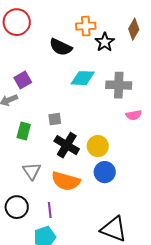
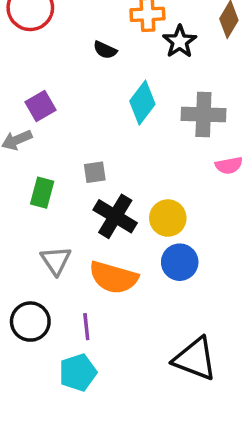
black semicircle: (61, 47) -> (105, 50), size x0.6
cyan diamond: (83, 78) -> (142, 103), turned -55

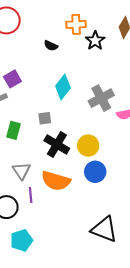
cyan diamond: (142, 103) -> (63, 87), moved
gray cross: (203, 114) -> (101, 98), moved, turned -30
purple line: (86, 327) -> (31, 195), moved
cyan pentagon: (78, 372) -> (22, 240), moved

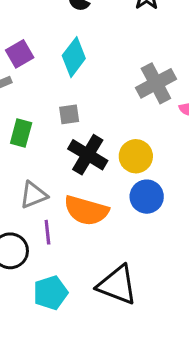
cyan diamond: (63, 87) -> (74, 57), moved
gray triangle: (22, 171) -> (33, 195), turned 42
black triangle: (104, 229) -> (117, 285), moved
cyan pentagon: (22, 240) -> (51, 293), moved

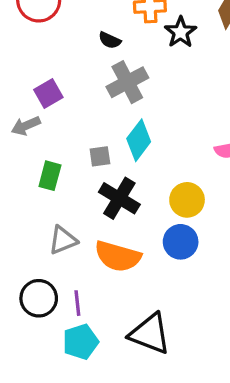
cyan diamond: (74, 57) -> (139, 140), moved
gray cross: (156, 83) -> (127, 82), moved
yellow circle: (136, 156) -> (187, 200), moved
purple line: (47, 232) -> (77, 303), moved

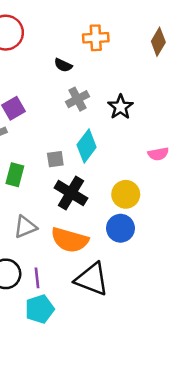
black star: (181, 32) -> (120, 107), moved
gray cross: (127, 82) -> (77, 99), size x0.7
black triangle: (150, 334) -> (92, 279), moved

